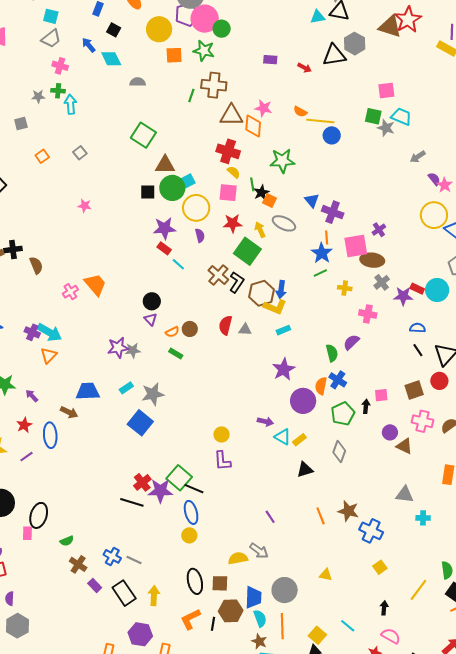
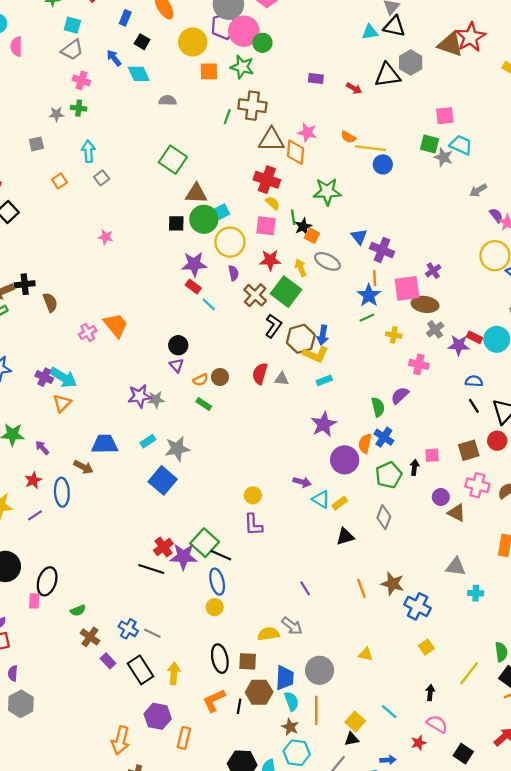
cyan arrow: (71, 104) -> (88, 151), moved
brown cross: (218, 275) -> (255, 295), moved

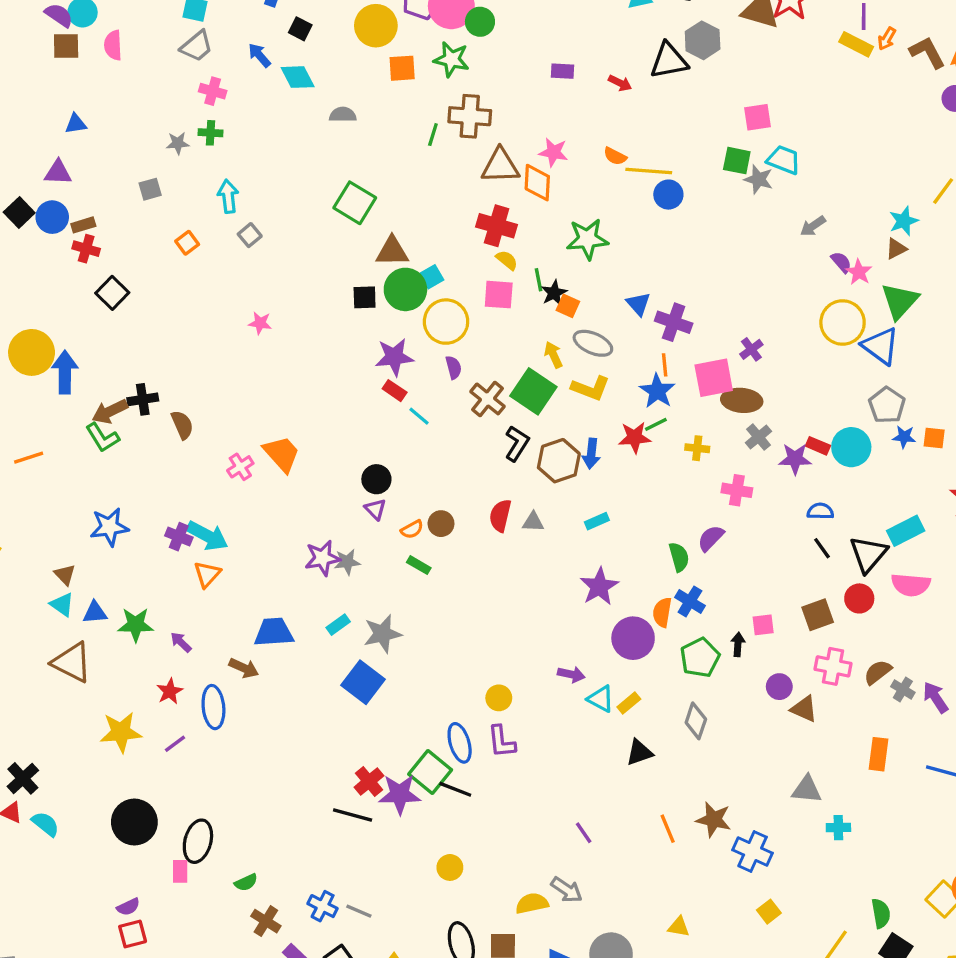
red star: (270, 260) -> (635, 437), moved
yellow L-shape: (316, 354) -> (591, 388), moved
blue ellipse: (217, 582) -> (460, 743), moved

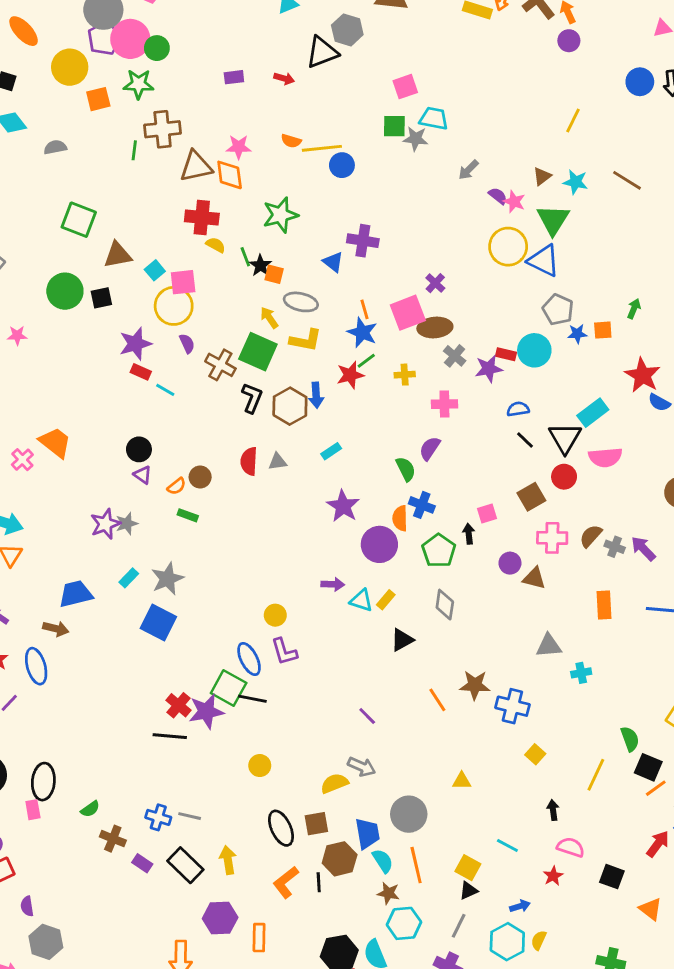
cyan star: (904, 221) -> (576, 182), moved, turned -30
green circle: (405, 289) -> (65, 291), moved
pink square: (499, 295) -> (183, 282), moved
purple cross: (674, 322) -> (363, 241), moved

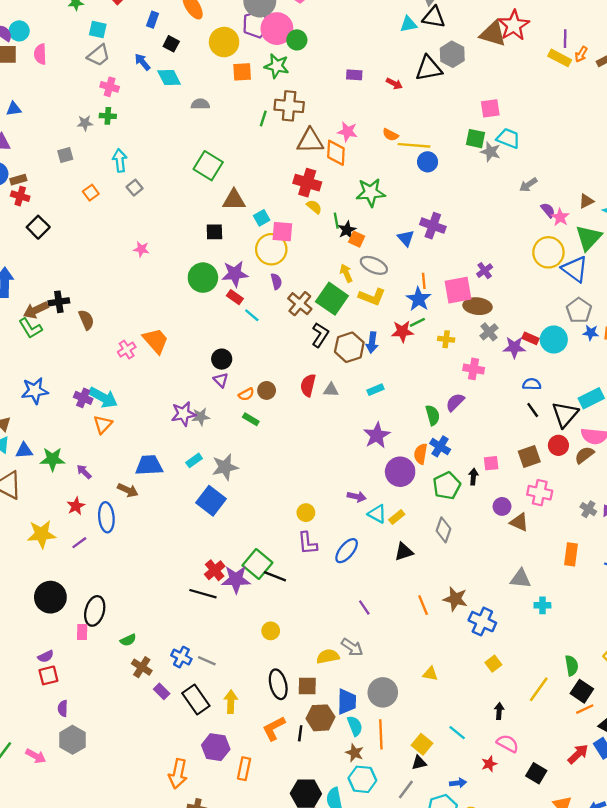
green circle: (65, 291) -> (203, 278), moved
brown semicircle: (591, 536) -> (584, 455), moved
blue ellipse: (249, 659) -> (347, 551), moved, turned 56

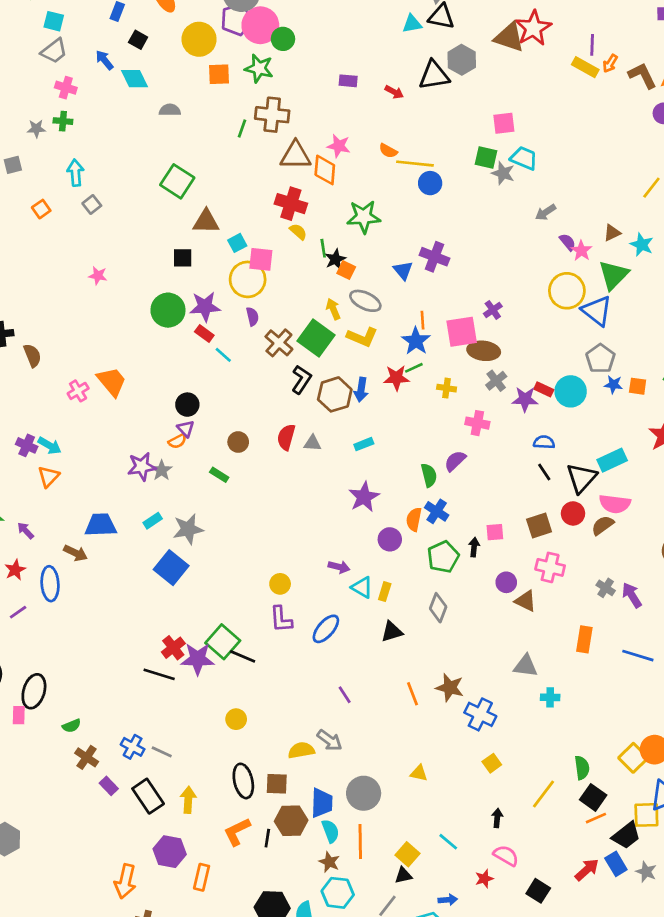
orange semicircle: (246, 394) -> (177, 441), moved
cyan arrow: (103, 398) -> (50, 446), size x0.7
gray star: (201, 417) -> (162, 470), turned -30
purple circle: (400, 472) -> (390, 539), size x0.7
yellow rectangle: (397, 517) -> (385, 592), turned -35

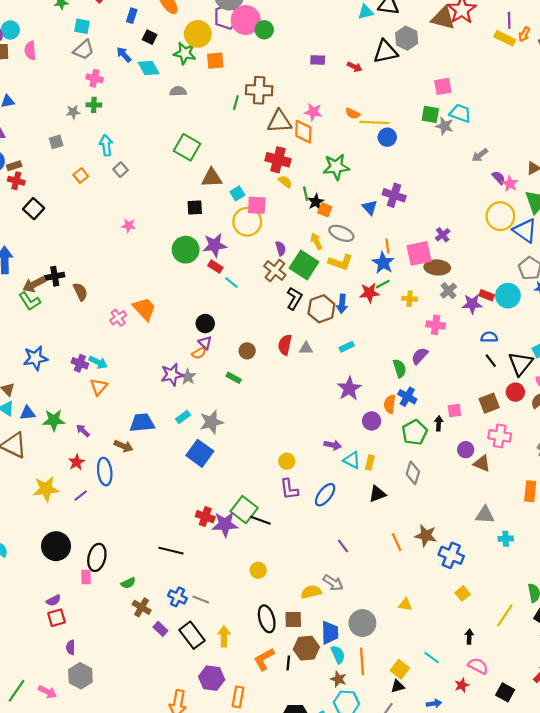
green star: (259, 68) -> (185, 53), moved
purple semicircle: (252, 317) -> (281, 249), moved
red cross: (173, 648) -> (205, 517), turned -30
black line: (159, 674) -> (171, 551), moved

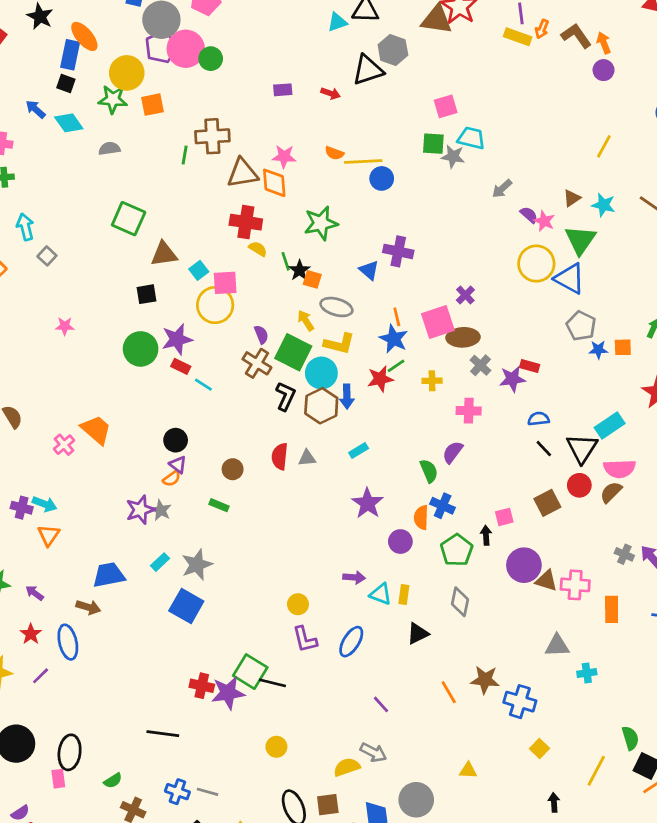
blue rectangle: (132, 16) -> (70, 55), moved, size x1.5
cyan circle: (508, 296) -> (321, 373), moved
pink cross: (500, 436) -> (575, 585), moved
purple circle: (466, 450) -> (524, 565), size x1.6

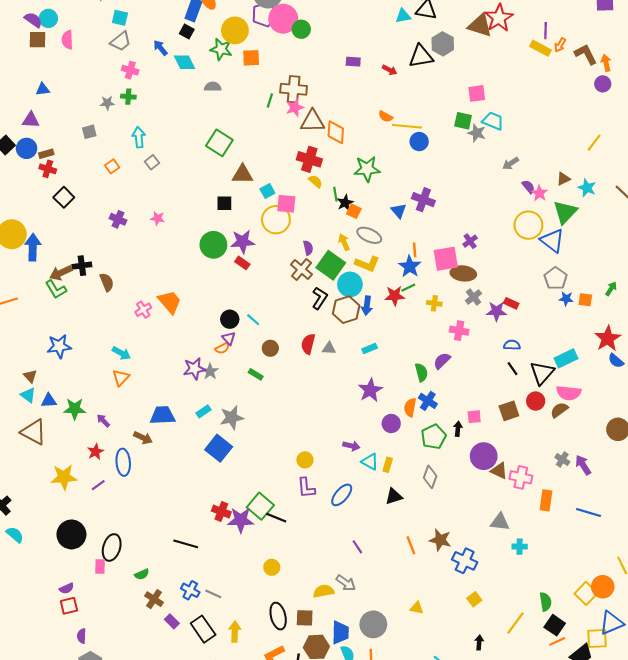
pink star: (284, 157) -> (295, 108), moved, turned -30
cyan line: (203, 385) -> (253, 320), moved
purple cross: (22, 508) -> (118, 219), moved

